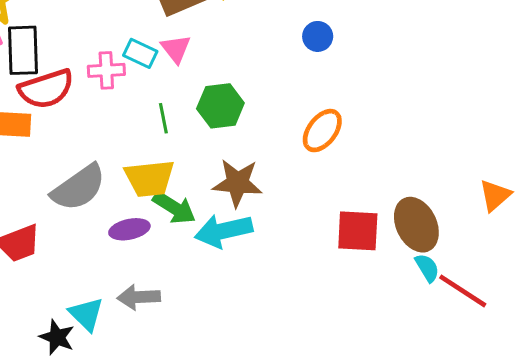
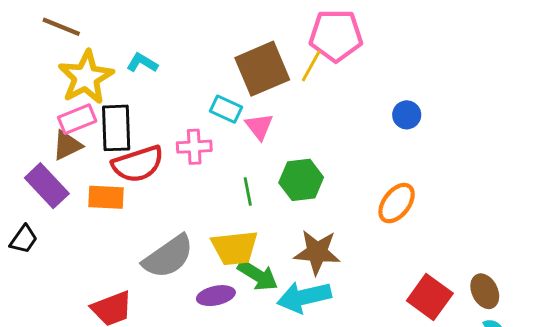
blue circle: (318, 36) -> (407, 115), moved
cyan rectangle: (140, 53) -> (226, 109), moved
brown ellipse: (416, 225) -> (485, 291), size x0.7
red square: (358, 231) -> (430, 297), turned 33

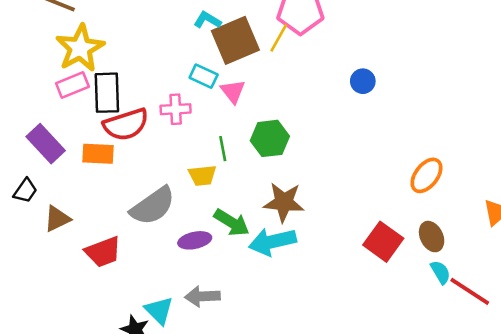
cyan L-shape: (142, 63) -> (207, 20), moved
brown triangle: (67, 145) -> (57, 219), moved
orange ellipse: (397, 203) -> (426, 175), moved
yellow trapezoid: (235, 248) -> (202, 175), moved, size x0.7

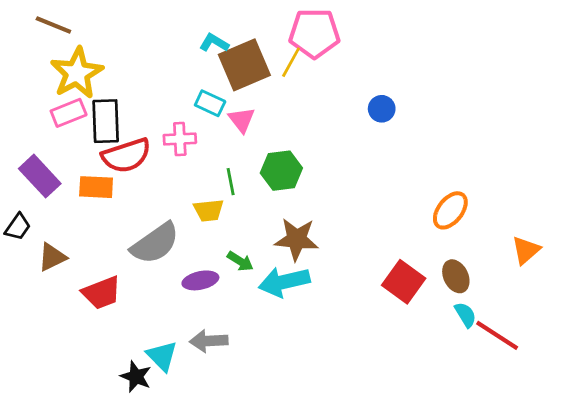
green arrow: (232, 223) -> (240, 261), size x0.7

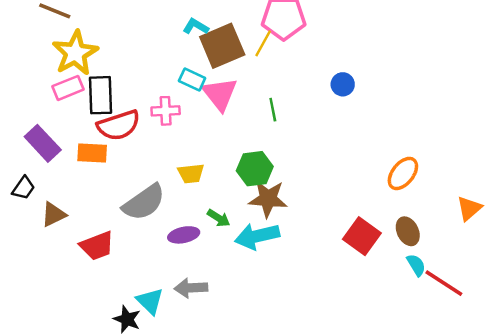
pink triangle: (242, 120) -> (220, 94), size x1.5
green hexagon: (281, 171) -> (255, 169), moved
green line: (231, 182) -> (273, 110), moved

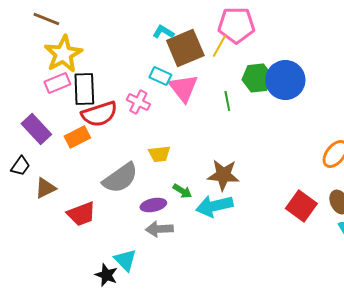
blue circle: (343, 84) -> (285, 80), size x2.0
pink cross: (166, 111) -> (138, 102), turned 30
orange rectangle: (92, 153) -> (77, 137), turned -30
green hexagon: (255, 169) -> (257, 78), moved
gray arrow: (191, 288) -> (159, 229), moved

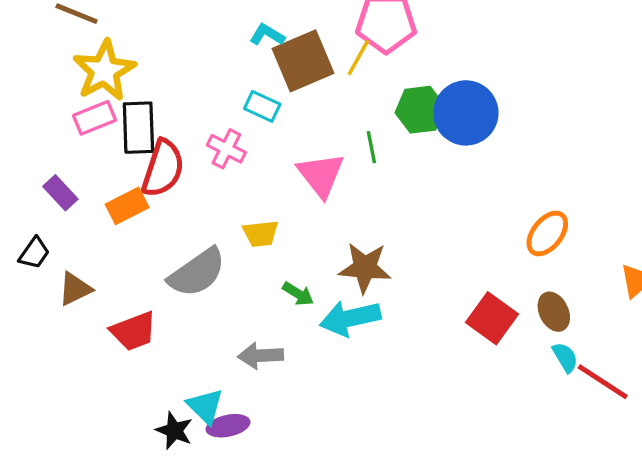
pink triangle: (183, 88) -> (321, 175), moved
red semicircle: (99, 114) -> (163, 168), turned -54
purple rectangle: (36, 129) -> (60, 193), size x0.7
purple ellipse: (153, 205) -> (228, 426), moved

